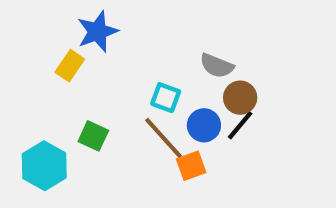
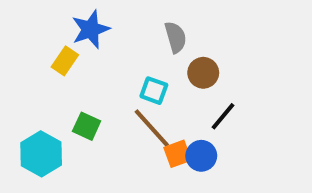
gray semicircle: (217, 66) -> (176, 37), moved, turned -128
brown circle: (240, 98) -> (203, 73), moved
blue circle: (204, 125) -> (201, 156), moved

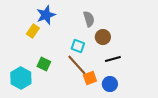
black line: (223, 116) -> (113, 59), turned 35
blue circle: (201, 156) -> (110, 84), moved

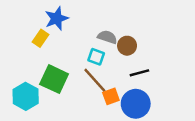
gray semicircle: (89, 19) -> (107, 37), moved, turned -56
green square: (44, 64) -> (54, 79), size x1.6
blue circle: (110, 84) -> (136, 104), size x1.5

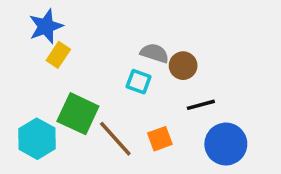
blue star: (57, 18) -> (46, 26), moved
brown line: (95, 80) -> (115, 139), moved
blue circle: (136, 104) -> (226, 144), moved

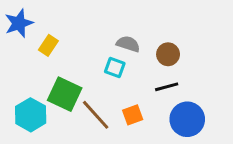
blue star: (46, 26) -> (19, 23), moved
brown circle: (183, 66) -> (168, 54), moved

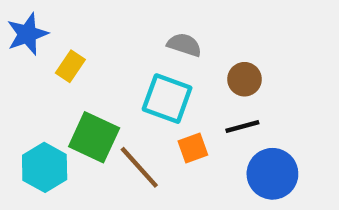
gray semicircle: (128, 44) -> (184, 45), moved
cyan square: (115, 68) -> (167, 99), size x1.6
orange square: (133, 115) -> (193, 148), moved

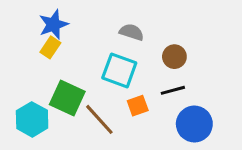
blue star: (27, 34) -> (53, 24), moved

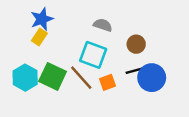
cyan hexagon: (32, 119) -> (25, 78), moved
brown line: (99, 119) -> (81, 78), moved
blue circle: (194, 124) -> (152, 78), moved

